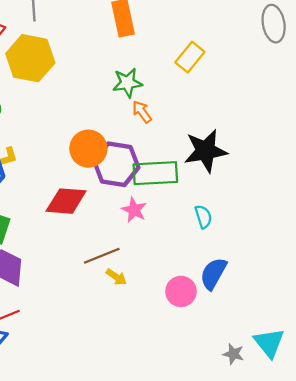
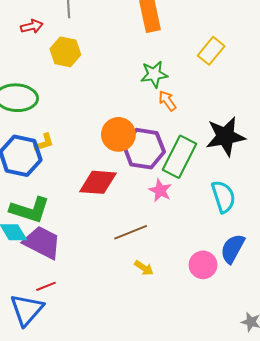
yellow hexagon: (30, 58) -> (65, 52), size x0.7
green rectangle: (155, 173) -> (180, 157), turned -60
cyan semicircle: (203, 217) -> (223, 197), size x1.5
yellow arrow: (116, 277) -> (144, 268), moved

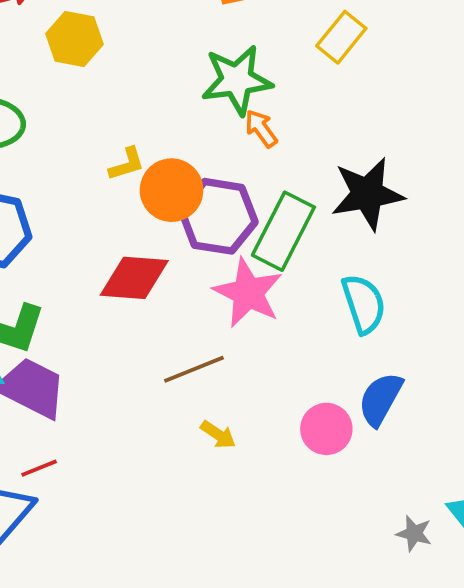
green star: (154, 74) -> (237, 80), size x1.4
yellow L-shape: (44, 143) -> (127, 164), moved
pink star: (160, 190) -> (248, 293), size x1.6

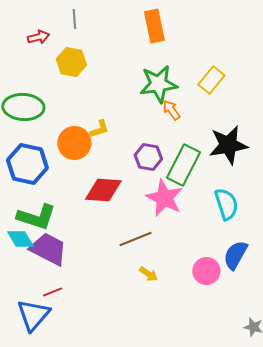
yellow rectangle: (341, 37) -> (211, 80), moved
orange circle: (172, 190) -> (74, 143), moved
purple hexagon: (218, 216) -> (148, 157), size x0.7

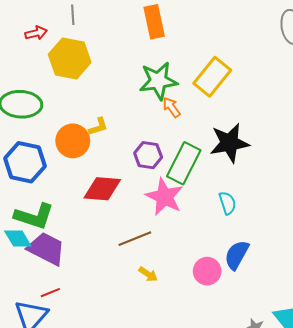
yellow hexagon: (71, 62) -> (70, 58), size x1.4
yellow rectangle: (211, 80) -> (212, 77), size x1.4
cyan semicircle: (226, 204) -> (227, 203), size x0.7

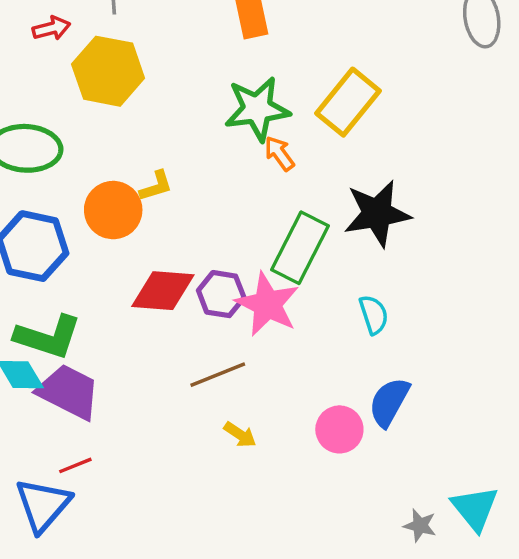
purple hexagon: (148, 155) -> (221, 294), moved

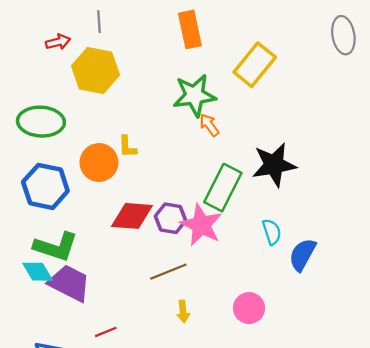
yellow rectangle: (348, 102) -> (255, 65), moved
yellow L-shape: (156, 186) -> (127, 147), turned 105
blue semicircle: (389, 402) -> (302, 255), moved
yellow arrow: (240, 435) -> (183, 311), turned 50
red line: (75, 465) -> (106, 332), moved

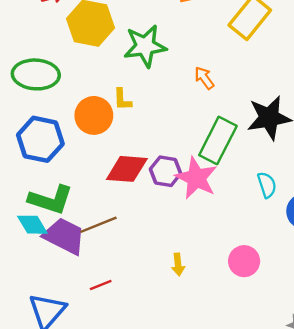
green star: (194, 95) -> (145, 46), moved
brown line: (168, 272) -> (98, 225), moved

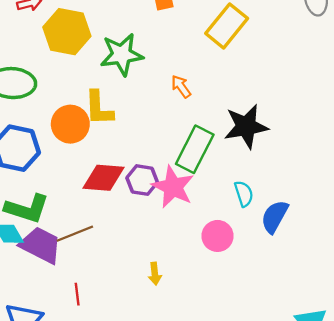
yellow L-shape: (122, 100) -> (99, 108), size x1.6
pink circle: (244, 261) -> (218, 236), moved
red line: (101, 285) -> (77, 294), turned -75

